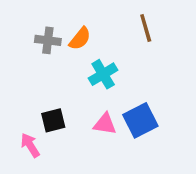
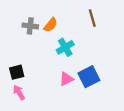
black square: (53, 120) -> (17, 72), moved
pink triangle: (105, 124) -> (66, 79), turned -35

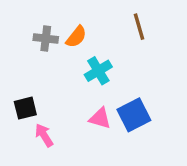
pink triangle: (66, 79) -> (100, 118), turned 42
pink arrow: (19, 92) -> (44, 135), moved

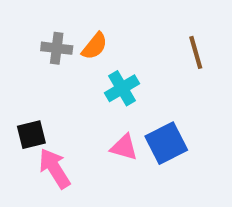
brown line: (139, 27) -> (196, 52), moved
pink arrow: (44, 135) -> (55, 168), size x1.4

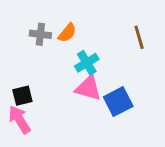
pink triangle: (124, 147) -> (88, 88), moved, size x1.4
pink arrow: (55, 168) -> (19, 120), moved

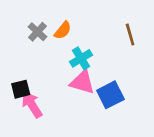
gray cross: (40, 34) -> (38, 32), turned 36
pink arrow: (19, 120) -> (32, 105), moved

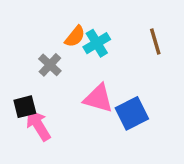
gray cross: (38, 32) -> (50, 65), moved
cyan cross: (81, 58) -> (97, 43), moved

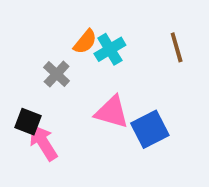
black square: (25, 107) -> (28, 122), turned 35

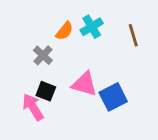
cyan cross: (110, 49) -> (92, 27), moved
black square: (28, 122) -> (46, 91), moved

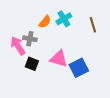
gray cross: (43, 55) -> (30, 39), turned -32
pink arrow: (33, 107) -> (18, 46), moved

